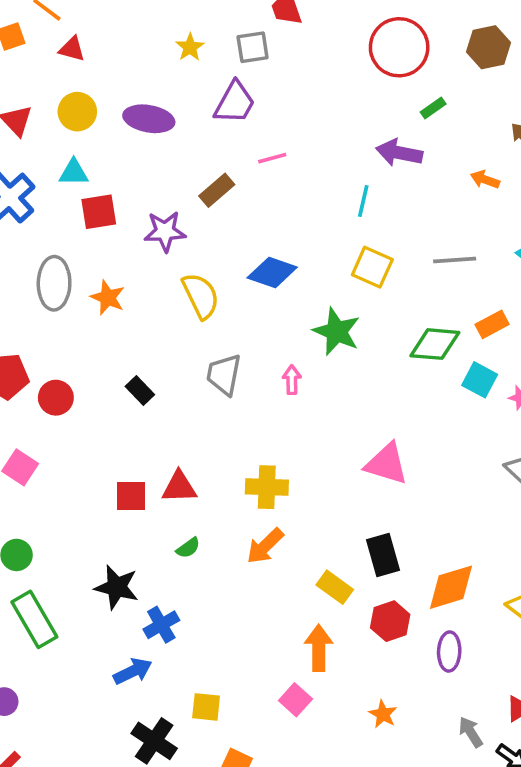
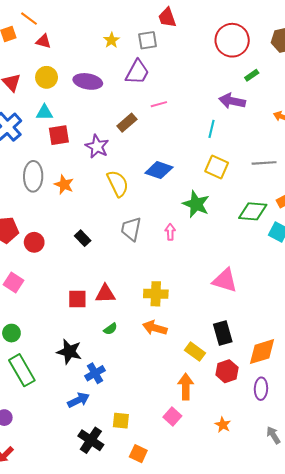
purple star: (165, 231) -> (97, 146), turned 30
orange arrow: (265, 546) -> (155, 328), turned 60

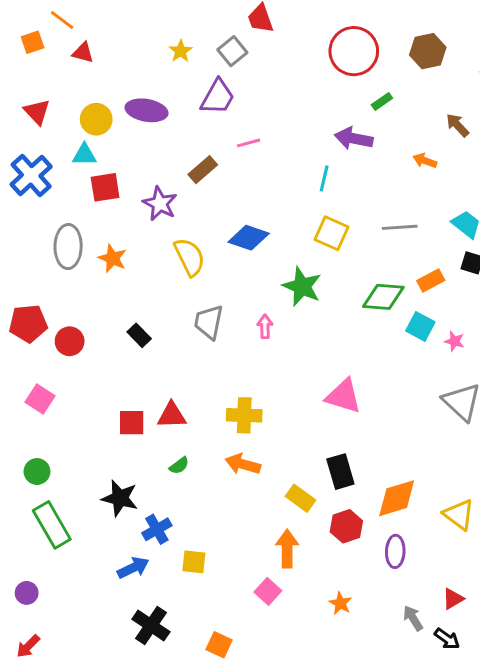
gray square: (148, 40) -> (232, 51), turned -30
yellow circle: (47, 77) -> (96, 119), moved
yellow square: (121, 421) -> (194, 562), moved

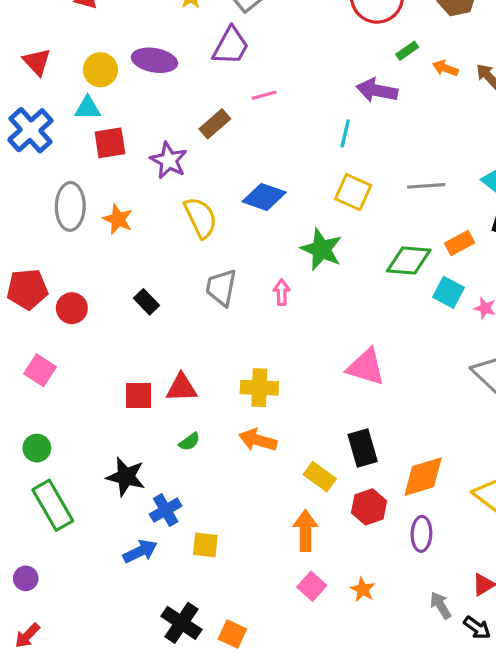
orange arrow: (425, 161) -> (445, 68), moved
pink square: (268, 591) -> (312, 586), moved
black cross: (151, 625) -> (181, 623), moved

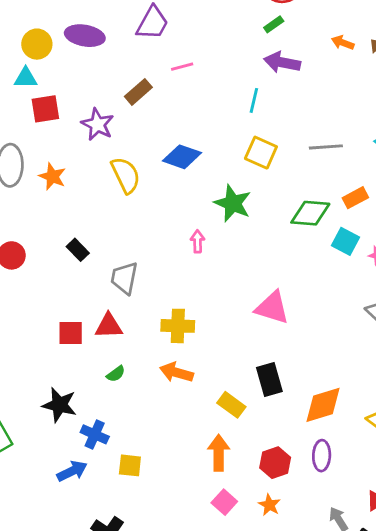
green rectangle: (407, 51) -> (274, 24), moved
gray trapezoid: (221, 288) -> (124, 278), moved
red hexagon: (369, 507) -> (275, 463), moved
blue cross: (166, 510) -> (95, 434), turned -36

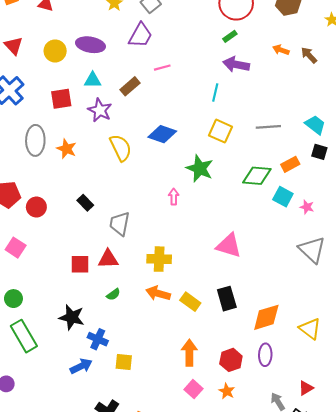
cyan triangle: (26, 78) -> (93, 80), moved
yellow rectangle: (231, 405) -> (190, 302), moved

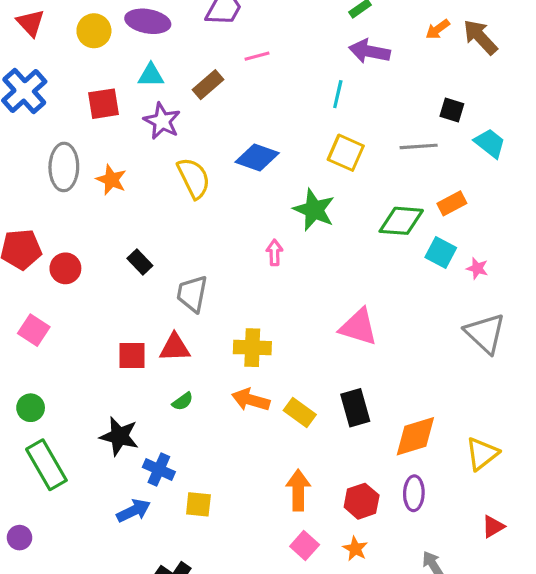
orange arrow: (281, 50) -> (438, 29), turned -56
brown arrow: (309, 55) -> (480, 37), size x1.4
black square: (319, 152) -> (452, 110), moved
yellow triangle: (310, 329) -> (482, 454), turned 45
red triangle: (306, 388) -> (493, 527), moved

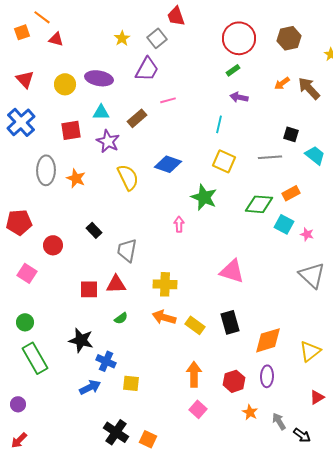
purple arrow: (370, 51) -> (239, 97), size x0.7
red circle: (65, 268) -> (53, 245), moved
orange star: (355, 549) -> (250, 412), moved

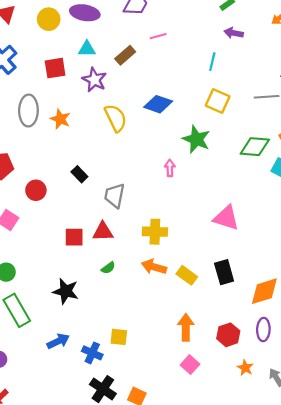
blue cross: (106, 361) -> (92, 353), moved
blue arrow: (90, 387) -> (58, 341), moved

